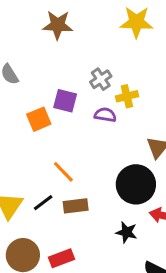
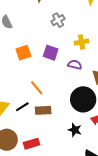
gray cross: (101, 79) -> (58, 20), moved
purple square: (65, 101) -> (51, 53), moved
purple semicircle: (105, 115) -> (75, 65), moved

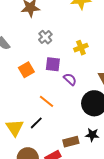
gray cross: (58, 20) -> (45, 37), moved
purple semicircle: (75, 65) -> (70, 79), moved, turned 40
brown rectangle: (43, 110) -> (71, 142), moved

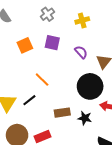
yellow cross: (81, 48) -> (82, 20), moved
purple semicircle: (70, 79) -> (81, 52), moved
brown rectangle: (71, 142) -> (62, 113), moved

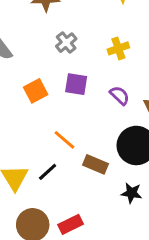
brown rectangle: (62, 113) -> (96, 164), moved, turned 35

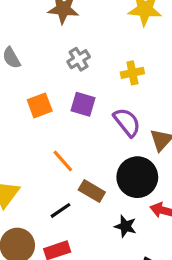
purple semicircle: (120, 95) -> (127, 122), size x1.4
black line: (48, 172) -> (61, 210), moved

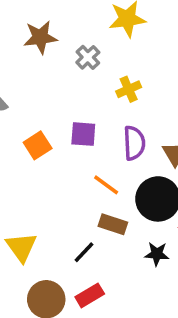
gray cross: (79, 59) -> (88, 57), moved
purple semicircle: (127, 122) -> (134, 143), turned 48
orange line: (63, 161) -> (106, 185), moved

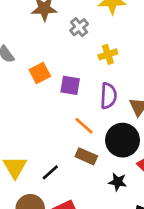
orange square: (38, 145) -> (40, 73), moved
black line: (84, 252) -> (50, 172), moved

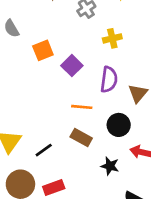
purple square: (70, 85) -> (72, 66), turned 30
orange line: (84, 126) -> (82, 107), turned -42
black circle: (123, 140) -> (119, 125), size x0.7

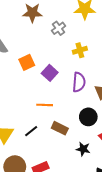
orange line: (82, 107) -> (45, 105), moved
black line: (44, 150) -> (31, 131), moved

